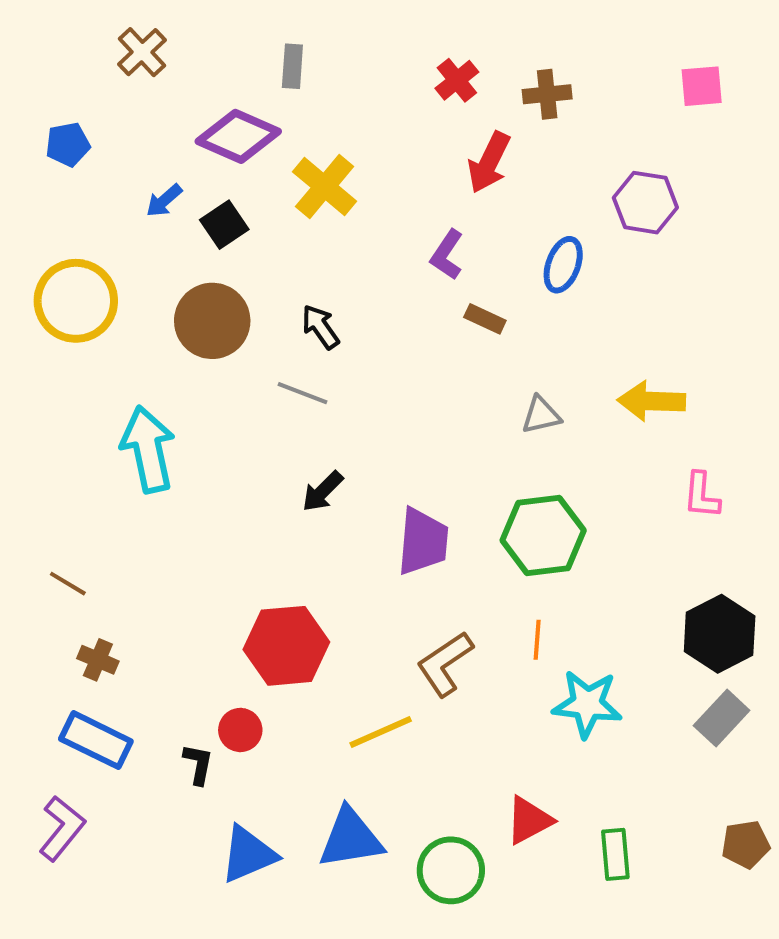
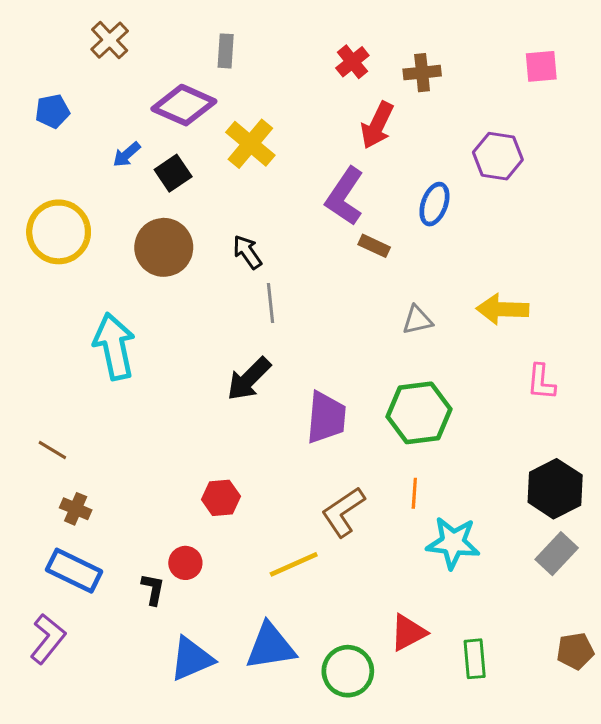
purple L-shape: (447, 255) -> (345, 196), size x1.5
gray line: (302, 393) -> (270, 303), moved, turned 63
black arrow: (323, 491) -> (249, 379), size x1.4
red hexagon: (286, 646) -> (221, 498), size x0.6

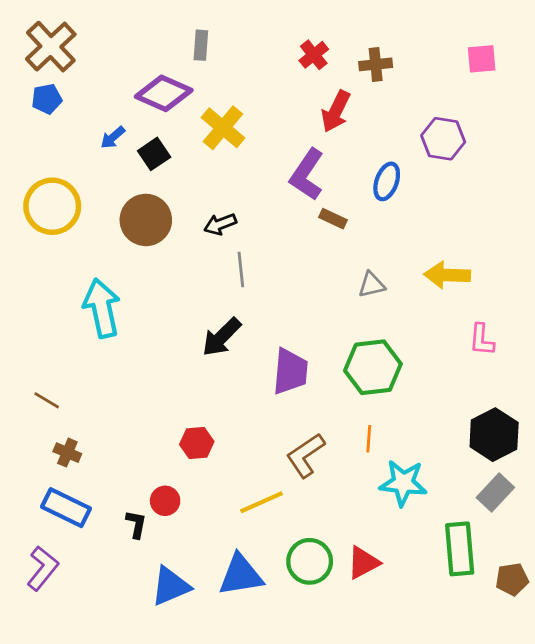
brown cross: (110, 40) -> (51, 47), moved, size x1.5
black arrow: (247, 252) -> (220, 224), turned -76
green rectangle: (475, 659) -> (460, 549), moved, size x1.5
green circle: (348, 671) -> (310, 561), moved

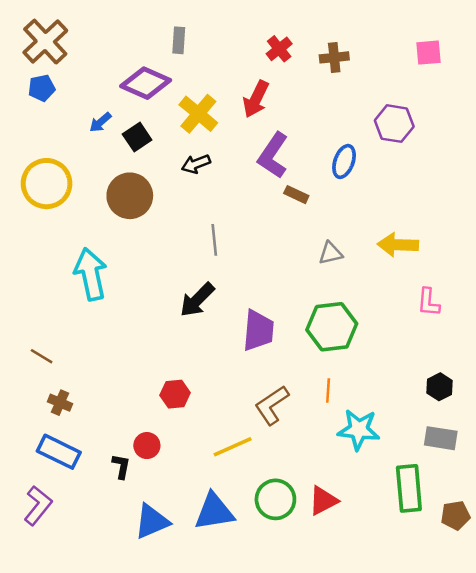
red arrow: (336, 111) -> (256, 99), moved
black arrow: (220, 224) -> (196, 164), moved
black hexagon: (494, 435) -> (440, 387), size x0.6
gray rectangle: (495, 493) -> (441, 438), turned 56

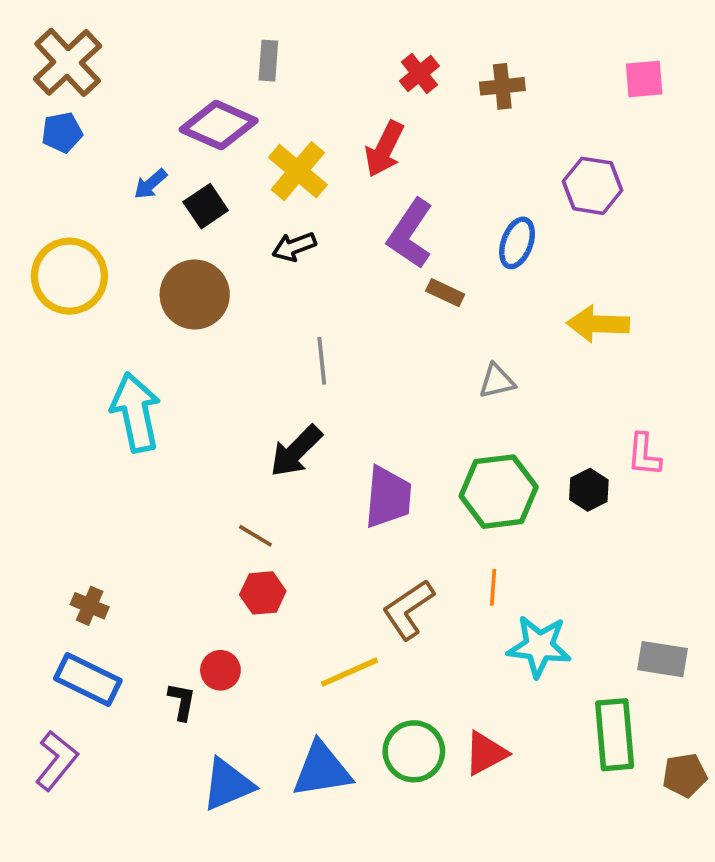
yellow arrow: (398, 245) -> (598, 324), moved
brown line: (42, 356) -> (255, 536), moved
black hexagon: (440, 387) -> (589, 490), moved

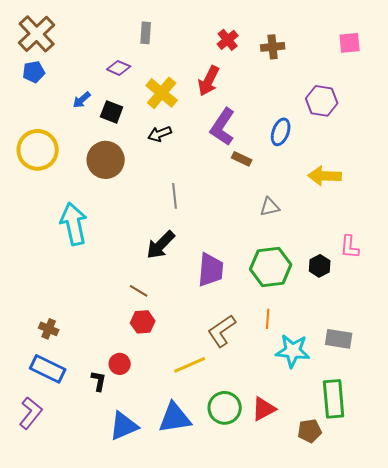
purple diamond: (219, 125) -> (119, 68), size x0.6
black square: (206, 206) -> (112, 112), turned -35
gray rectangle: (663, 659) -> (339, 339), moved
brown pentagon: (685, 775) -> (310, 431), moved

